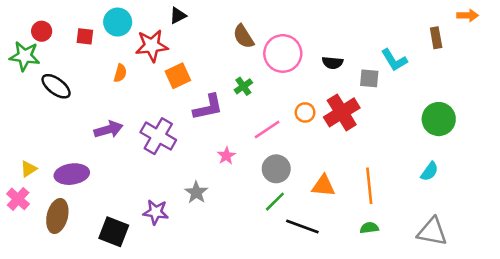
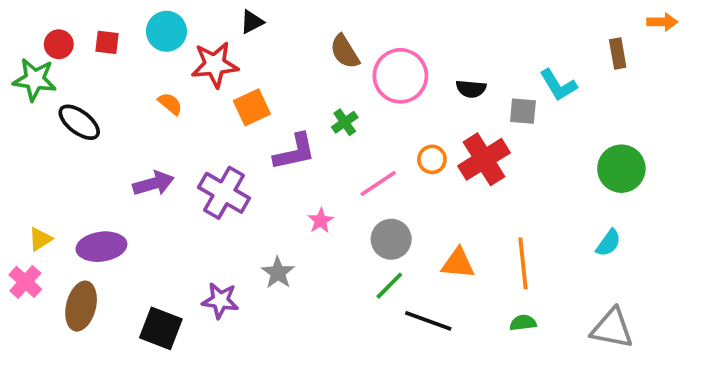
red square: (85, 36) -> (107, 42), moved
orange semicircle: (120, 73) -> (170, 104), turned -66

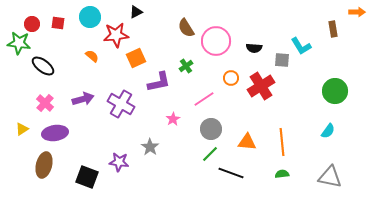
orange circle: (432, 159) -> (231, 78), moved
pink cross: (25, 282) -> (45, 103), moved

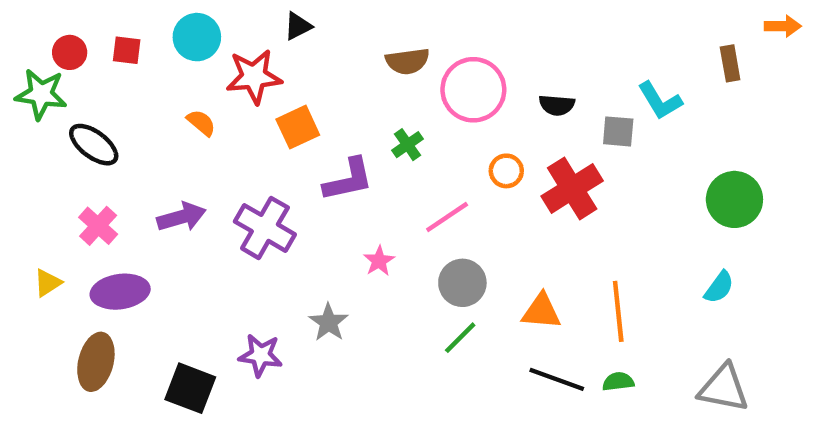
brown semicircle: (186, 28) -> (408, 61), turned -66
black line: (231, 173) -> (557, 379), moved

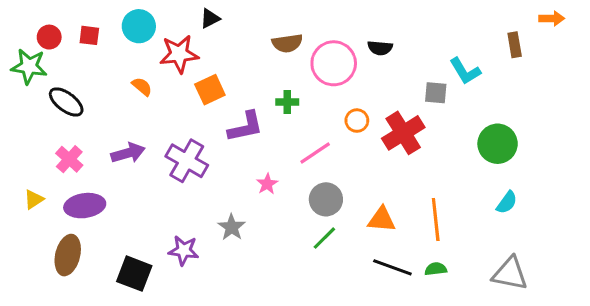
black semicircle: (557, 105) -> (380, 48), moved
green cross: (408, 145) -> (287, 102), turned 35
green circle: (734, 199) -> (498, 144), moved

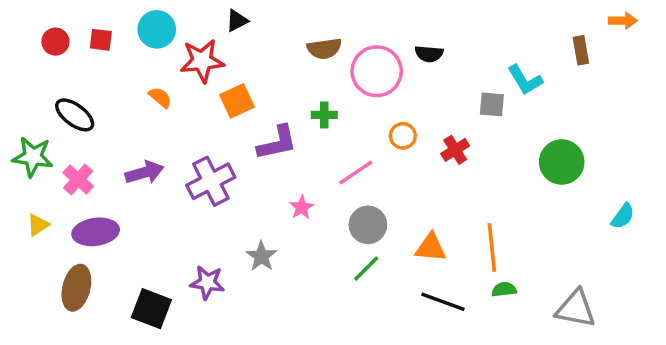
green star: (29, 66) -> (33, 157), moved
red cross: (403, 133) -> (455, 150), size x0.6
purple cross: (187, 161) -> (211, 181), turned 33
cyan semicircle: (507, 202) -> (623, 216), moved
green semicircle: (436, 269) -> (504, 289), moved

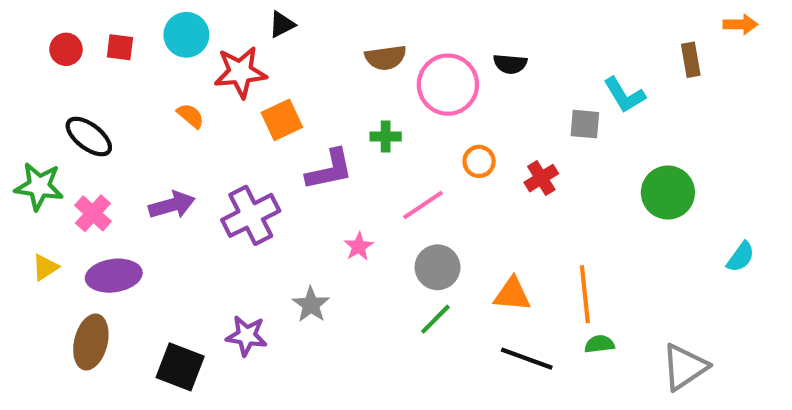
gray triangle: (576, 309) -> (685, 367), turned -45

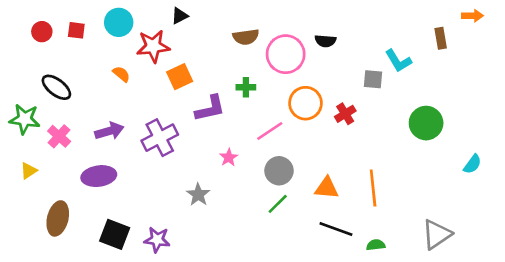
orange circle: (479, 161) -> (305, 103), size x1.6
purple ellipse: (114, 276) -> (99, 176), moved
purple star: (247, 336) -> (157, 240), moved
green semicircle: (599, 344) -> (376, 245), moved

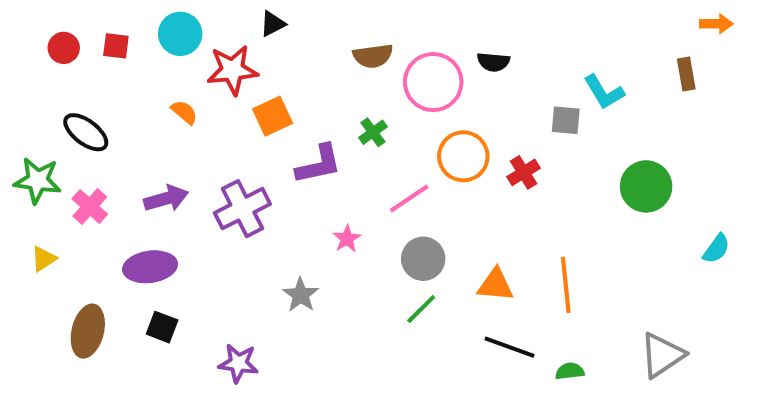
brown rectangle: (441, 38) -> (686, 74), moved
green cross: (246, 87) -> (373, 132), turned -36
black square: (115, 234) -> (162, 327), moved, size x0.7

